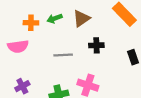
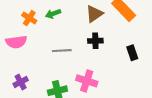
brown triangle: (81, 18) -> (94, 14), moved
orange cross: (31, 23) -> (29, 18), turned 32

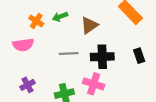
brown triangle: (94, 14) -> (89, 25), moved
black cross: (95, 41) -> (102, 57), moved, size x1.5

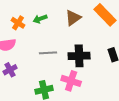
brown triangle: (89, 25) -> (73, 18), moved
purple cross: (28, 85) -> (10, 70), moved

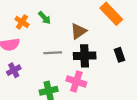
brown triangle: (73, 18) -> (78, 31), moved
green arrow: (40, 19) -> (45, 18), turned -112

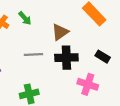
black rectangle: (119, 55) -> (103, 57), turned -40
pink cross: (76, 81) -> (88, 84), moved

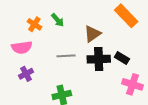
black rectangle: (103, 57) -> (122, 58), moved
pink cross: (88, 84) -> (132, 84), moved

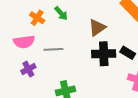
gray line: (66, 56) -> (53, 49), moved

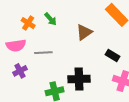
black cross: (104, 54) -> (79, 79), moved

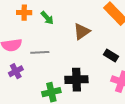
orange cross: (28, 23) -> (24, 13), moved, turned -32

